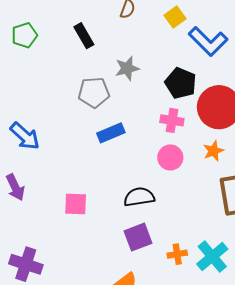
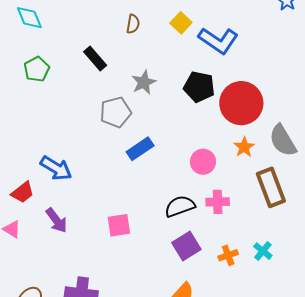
pink cross: (172, 120) -> (218, 202), moved
cyan cross: (212, 257) -> (263, 251), size x0.6

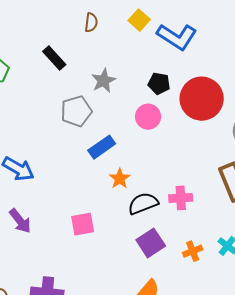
black pentagon: (199, 87) -> (159, 83), size x0.7
orange star: (244, 147) -> (120, 179), moved
pink circle: (203, 162) -> (148, 117), moved

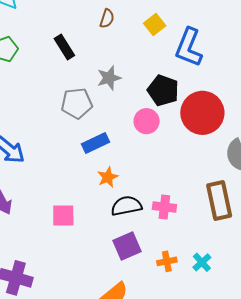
blue L-shape: (177, 37) -> (189, 47), turned 69
black pentagon: (159, 83) -> (163, 90), size x1.4

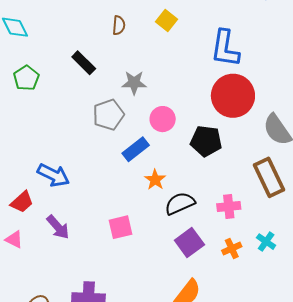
blue L-shape: (189, 47) -> (225, 48), moved
gray star: (109, 78) -> (134, 83), turned 30
black pentagon: (163, 90) -> (206, 141), moved
pink circle: (147, 121) -> (163, 119), moved
pink cross: (164, 207) -> (229, 206), moved

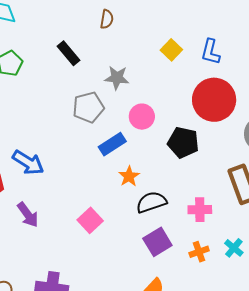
yellow square: (167, 20) -> (171, 50), moved
blue L-shape: (225, 48) -> (211, 52), size x0.7
pink square: (121, 227) -> (90, 220), turned -35

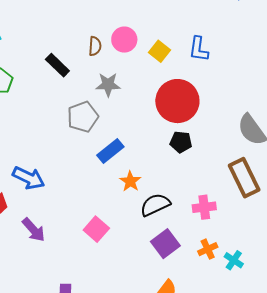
brown semicircle: (107, 19) -> (95, 46), moved
red circle: (214, 100) -> (177, 101), moved
pink circle: (142, 117) -> (124, 40), moved
black pentagon: (183, 142) -> (181, 142), size x0.7
cyan cross: (234, 248) -> (234, 260), moved

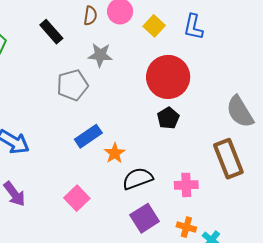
black pentagon: (181, 142) -> (168, 118), turned 30
blue rectangle: (110, 151) -> (88, 136), moved
orange cross: (208, 249) -> (186, 227), turned 36

